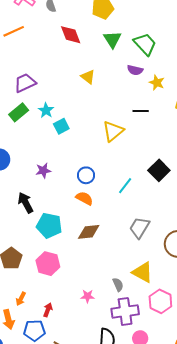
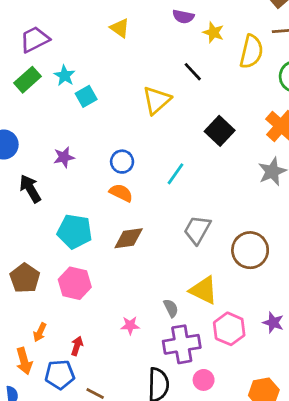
black line: (141, 111) -> (193, 72), turned 49
black square: (159, 170) -> (220, 131), moved
black arrow: (26, 203) -> (30, 189), moved

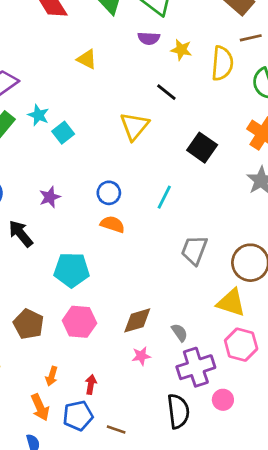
brown diamond: (129, 238) -> (137, 320), moved
yellow triangle: (204, 290) -> (231, 303), moved

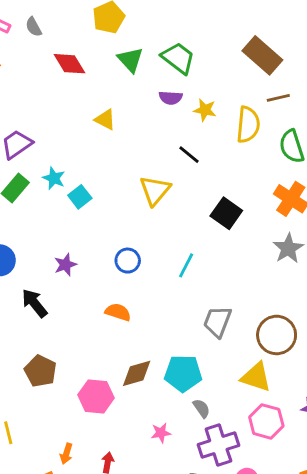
orange semicircle: (112, 224) -> (118, 312), moved
cyan pentagon: (72, 270) -> (183, 373), moved
brown diamond: (137, 320) -> (137, 373), moved
brown pentagon: (29, 324) -> (40, 371), moved

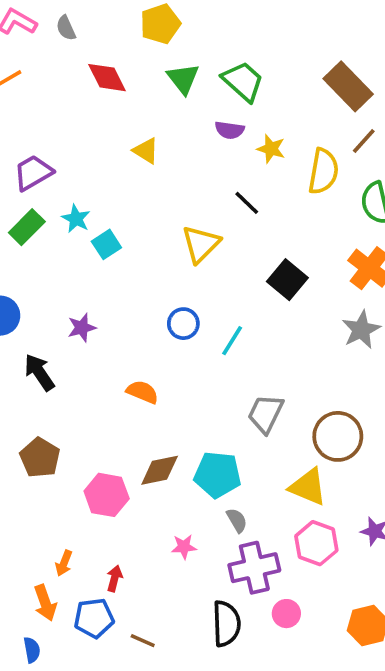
brown line: (278, 98) -> (364, 141), turned -40
blue circle: (128, 261) -> (183, 324), moved

